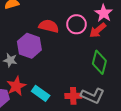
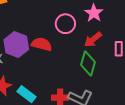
red semicircle: (49, 26) -> (42, 44), moved
red arrow: (98, 30) -> (93, 39), moved

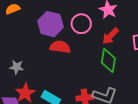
purple hexagon: (16, 45) -> (51, 24), moved

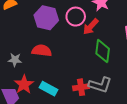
red arrow: (110, 36) -> (91, 27), moved
red semicircle: (60, 47) -> (42, 51), moved

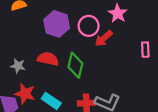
green diamond: (103, 51) -> (75, 65), moved
red star: (24, 84) -> (25, 94), turned -30

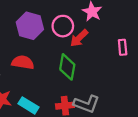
green diamond: (75, 65) -> (67, 67), moved

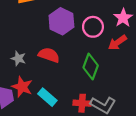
red arrow: (79, 38) -> (117, 43), moved

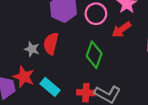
red semicircle: (49, 55) -> (51, 44), turned -95
gray star: (18, 58) -> (32, 49), moved

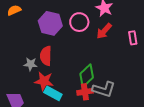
green diamond: (94, 55) -> (87, 76), moved, turned 40
red star: (24, 77) -> (44, 81), moved

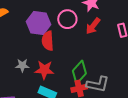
red semicircle: (46, 56) -> (48, 41), moved
red star: (44, 81) -> (44, 70), moved

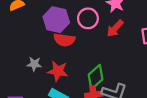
red semicircle: (48, 41) -> (64, 40), turned -84

